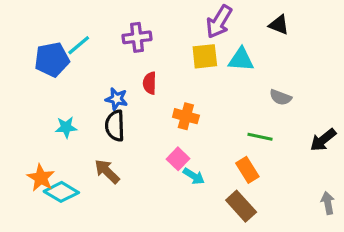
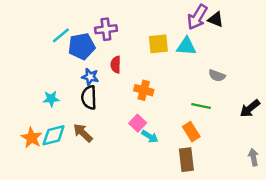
purple arrow: (219, 22) -> (197, 17), moved
blue pentagon: (52, 59) -> (82, 46), moved
cyan diamond: (61, 192) -> (54, 135), moved, turned -45
brown rectangle: (241, 206) -> (186, 160), turned 35

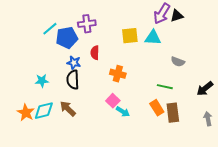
black triangle: (216, 19) -> (177, 16), turned -40
gray arrow: (253, 157) -> (208, 119), moved
brown rectangle: (186, 160) -> (173, 113), moved

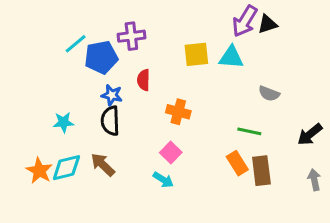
cyan arrow: (123, 112) -> (163, 180), moved

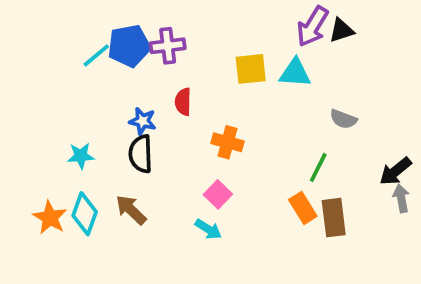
blue pentagon: (101, 57) -> (129, 46), moved
green line: (249, 131) -> (318, 167), turned -75
cyan diamond: (66, 168) -> (85, 214), turned -56
gray arrow: (314, 180) -> (401, 198), moved

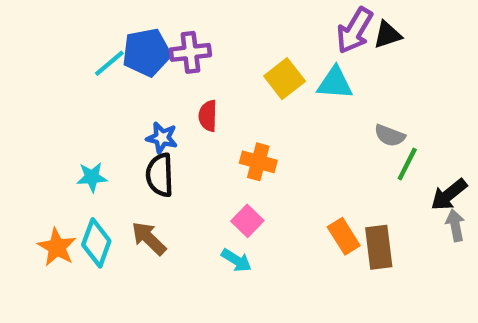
yellow square: (251, 69) -> (285, 79), turned -32
green line: (318, 167) -> (407, 164), moved

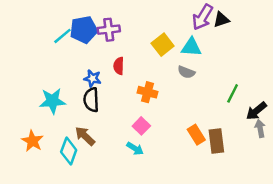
gray semicircle: (390, 136) -> (186, 72), moved
cyan star: (92, 177) -> (52, 101), size x1.5
cyan diamond: (96, 243) -> (69, 151), moved

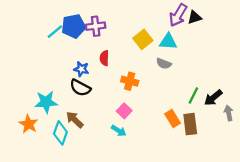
green line: (233, 93) -> (193, 95), moved
black semicircle: (91, 100) -> (80, 88), turned -60
cyan star: (52, 101) -> (46, 102), moved
black arrow: (256, 111) -> (213, 98), moved

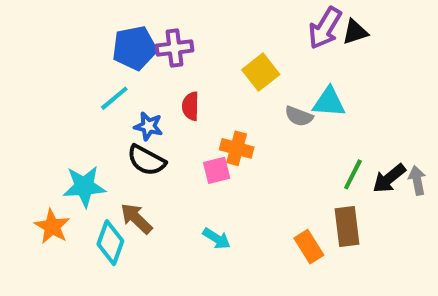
cyan line: (55, 32) -> (114, 98), moved
cyan triangle: (168, 42) -> (329, 102), moved
pink square: (124, 111) -> (217, 170), moved, turned 32
gray arrow: (229, 113) -> (417, 180), moved
orange rectangle: (173, 119) -> (309, 247), moved

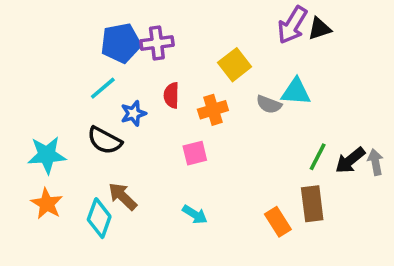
blue star: (148, 126) -> (133, 113), turned -30
orange cross: (237, 148) -> (213, 110), moved, turned -32
black semicircle: (146, 160) -> (105, 140), moved
cyan star: (84, 186) -> (47, 155), moved

